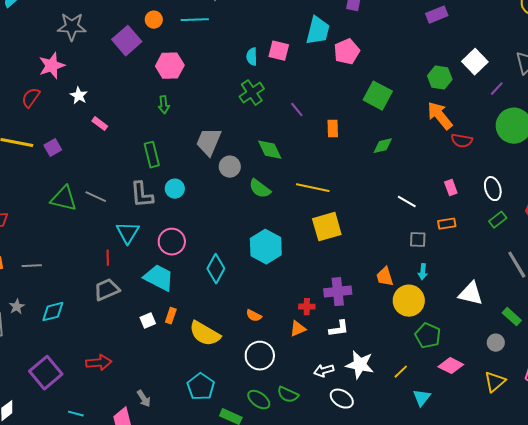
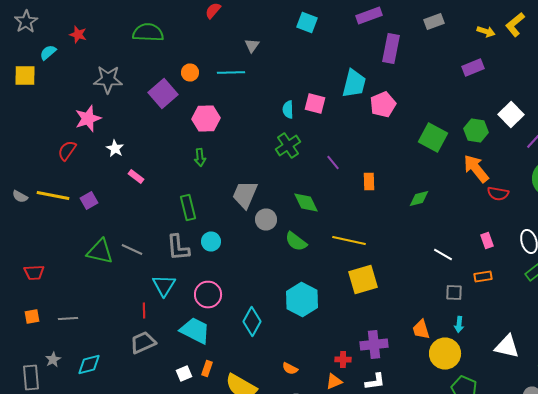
green square: (378, 96) -> (433, 138), moved

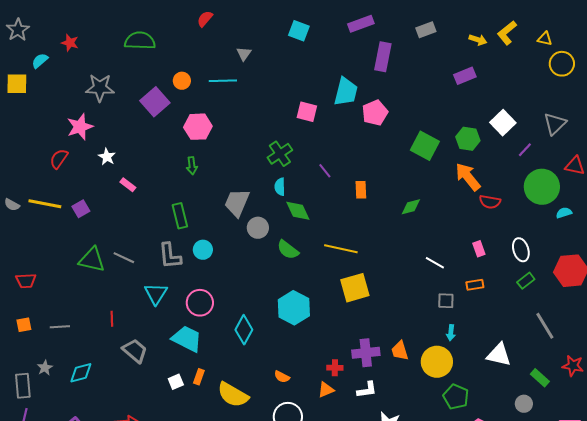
cyan semicircle: (288, 110) -> (280, 187), moved
red line: (144, 310) -> (112, 319), moved
orange trapezoid: (421, 330) -> (400, 351), moved
gray trapezoid: (143, 342) -> (135, 351), turned 64

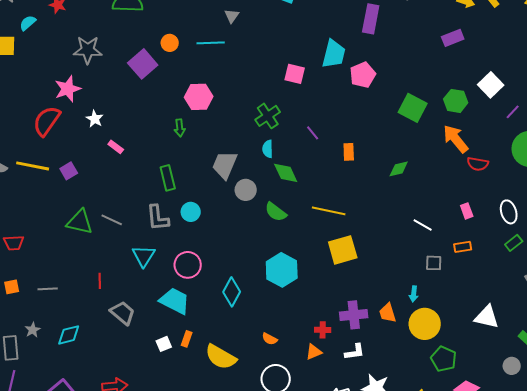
pink hexagon: (198, 127) -> (199, 97), moved
red semicircle: (59, 159) -> (47, 121), size x1.5
cyan arrow: (451, 333) -> (414, 294), moved

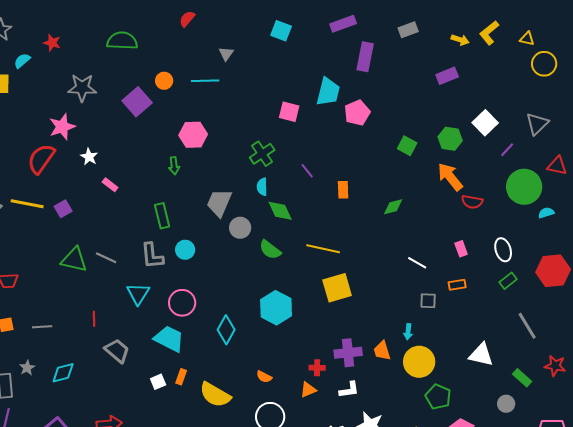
green square: (413, 108) -> (407, 146), size x0.7

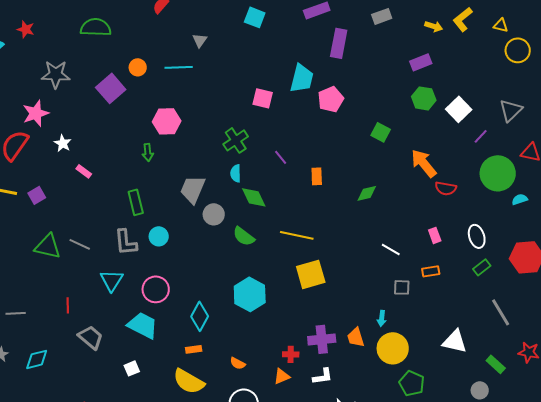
green hexagon: (450, 139) -> (424, 98), moved
orange rectangle: (181, 377) -> (194, 349), moved, turned 63

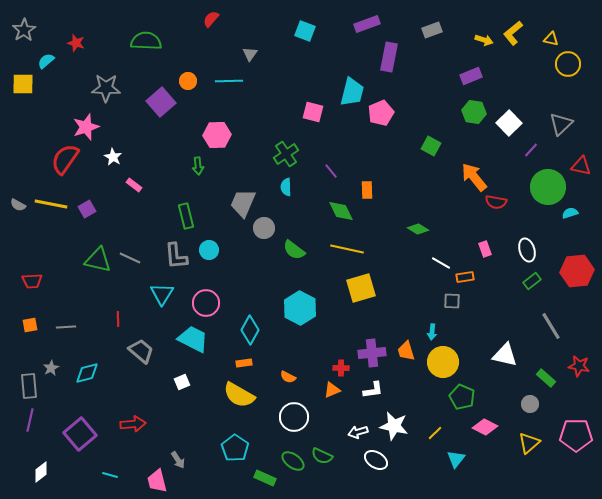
green diamond: (367, 193) -> (418, 229), moved, turned 45
green diamond: (254, 197) -> (341, 211), moved
orange rectangle: (431, 271) -> (465, 277), moved

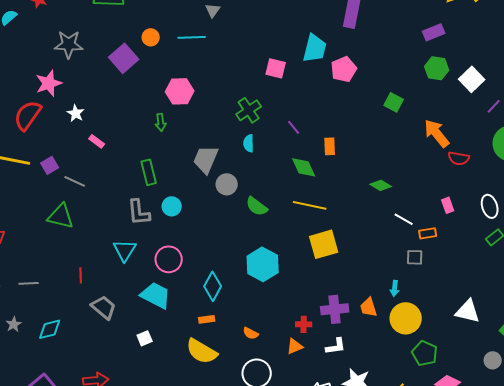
gray line: (130, 258) -> (75, 181), moved

